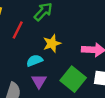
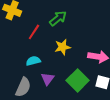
cyan semicircle: (35, 60) -> (33, 61), moved

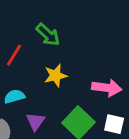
green arrow: (58, 18) -> (48, 35), turned 84

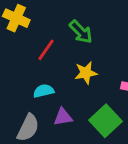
purple triangle: (36, 121) -> (63, 117), turned 42

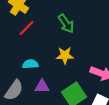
red line: (46, 50) -> (27, 28), moved

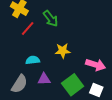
green arrow: (66, 24) -> (51, 19), moved

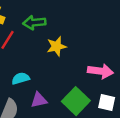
green arrow: (51, 19) -> (34, 23), turned 132
yellow star: (63, 51) -> (56, 46), moved

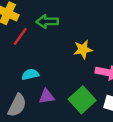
yellow star: (56, 46) -> (83, 49), moved

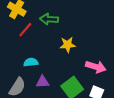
yellow star: (83, 49) -> (68, 45), moved

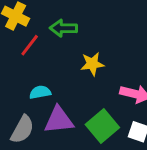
purple triangle: (43, 82) -> (59, 120), size x1.5

